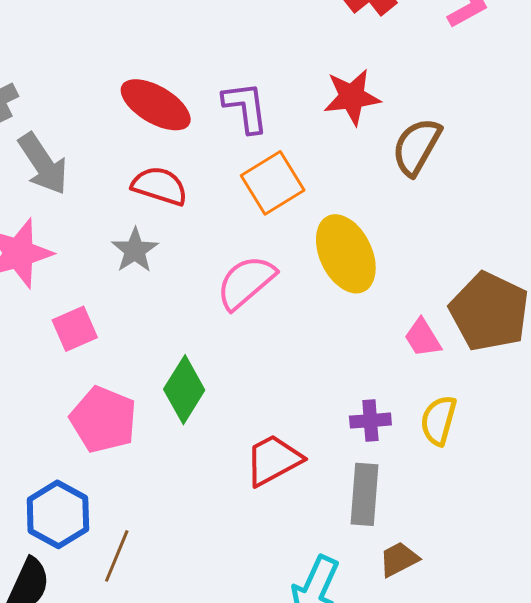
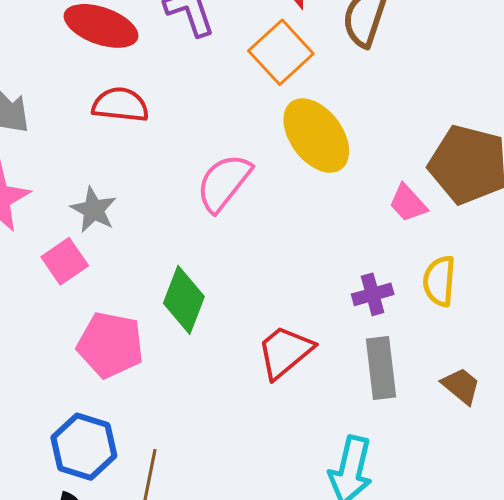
orange square: (273, 183) -> (281, 52), moved
gray star: (135, 250) -> (94, 210), moved
brown trapezoid: (399, 559) -> (461, 386), moved, turned 78

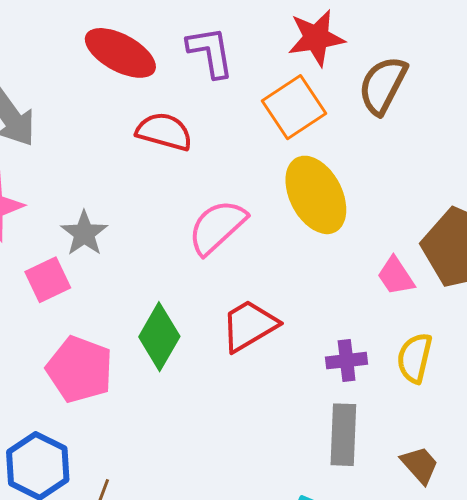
red semicircle: (120, 105) -> (164, 131), moved
red trapezoid: (285, 352) -> (249, 326), moved

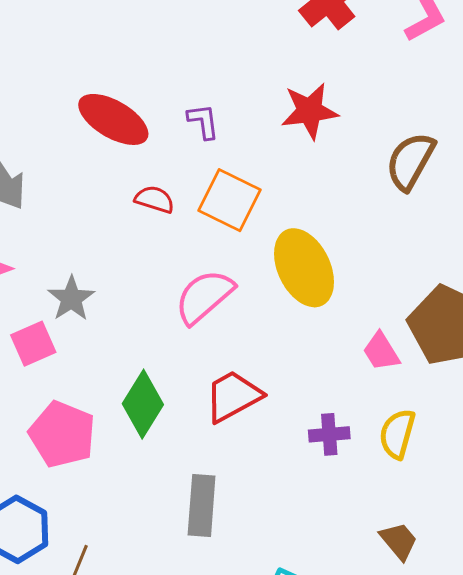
purple L-shape: (210, 52) -> (203, 121), size x0.7
brown semicircle: (383, 85) -> (410, 161), moved
orange square: (294, 107) -> (230, 200), moved, turned -32
red semicircle: (164, 131) -> (155, 199), size x0.7
gray rectangle: (343, 435) -> (202, 506), moved

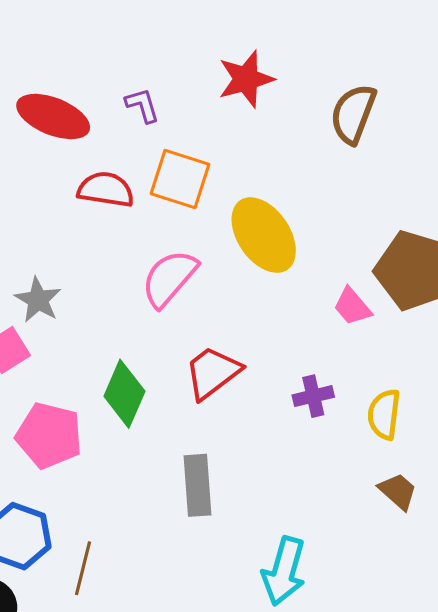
red semicircle: (155, 199) -> (106, 189), size x1.4
yellow semicircle: (397, 434) -> (384, 414), moved

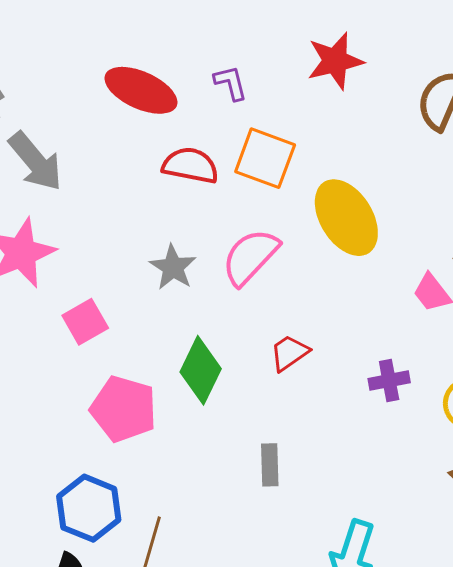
gray star: (38, 300) -> (173, 267), moved
red trapezoid: (212, 373) -> (289, 353), size x0.7
gray rectangle: (198, 485) -> (270, 465), size x0.7

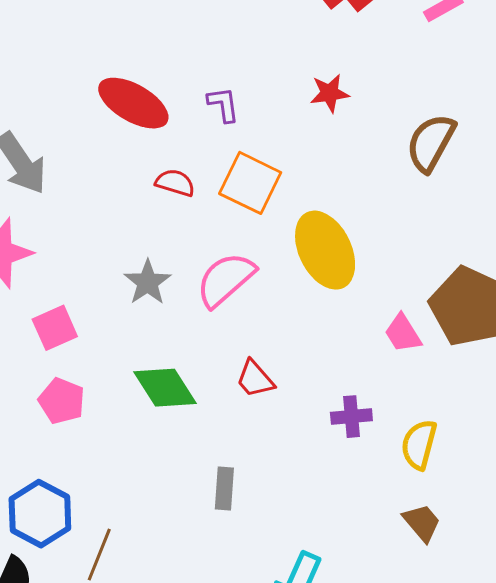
red star: (335, 61) -> (330, 93), size x0.7
red semicircle: (190, 165) -> (175, 183), size x0.7
red trapezoid: (289, 353) -> (255, 379), turned -102
green diamond: (201, 370) -> (165, 388), turned -64
pink pentagon: (124, 409) -> (62, 401), moved, size x0.7

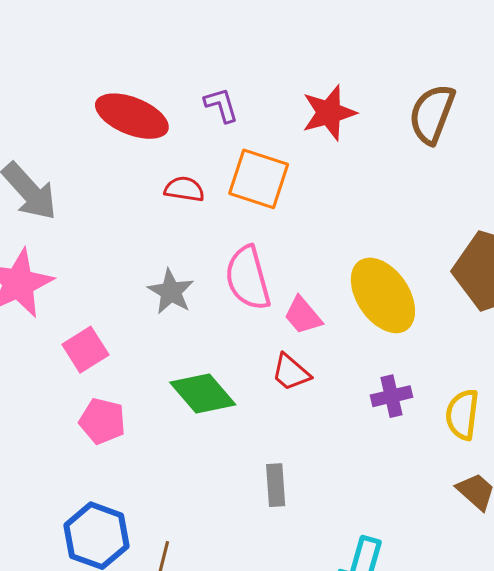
red star: (330, 93) -> (329, 113), moved, size x1.4
yellow ellipse: (325, 250) -> (383, 295), moved
pink semicircle: (226, 280) -> (248, 278), turned -56
pink trapezoid: (403, 333) -> (303, 315), moved

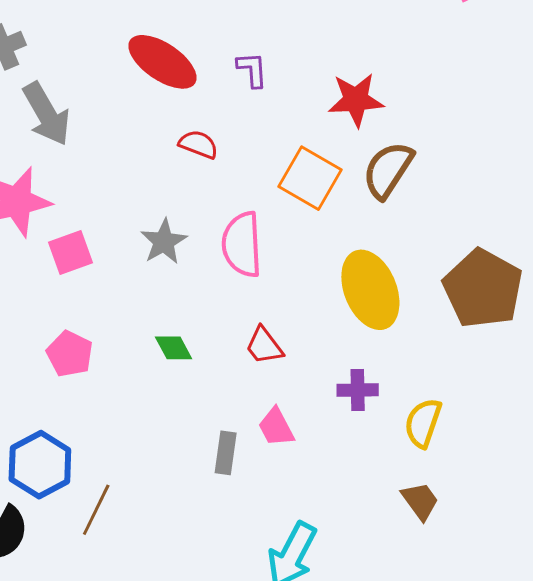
brown semicircle: (432, 114) -> (388, 170), moved
orange square: (259, 179) -> (310, 178), moved
pink trapezoid: (303, 315) -> (276, 427), moved
pink square: (85, 350) -> (71, 253), moved
green diamond: (203, 393) -> (174, 348), size x0.6

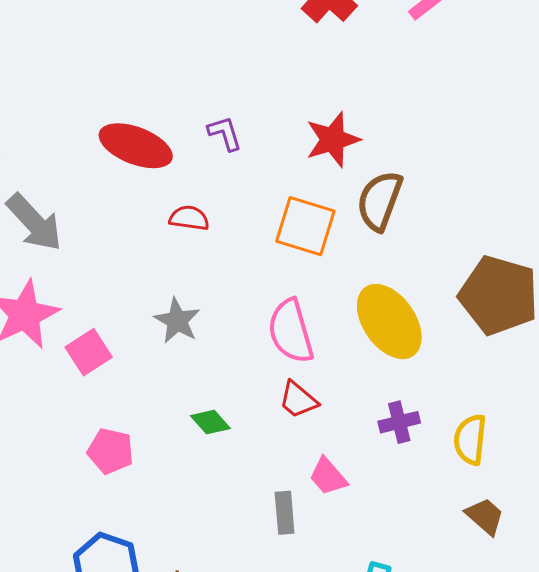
pink semicircle: (242, 244) -> (291, 331), moved

